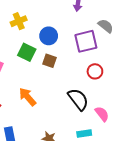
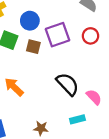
purple square: (86, 41) -> (57, 35), moved
red circle: (95, 71) -> (91, 36), moved

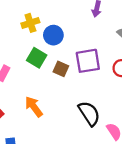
blue circle: (30, 21) -> (53, 35), moved

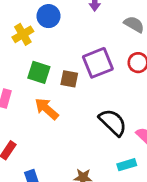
blue circle: (53, 35) -> (48, 16), moved
orange arrow: (34, 107) -> (47, 109), moved

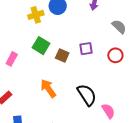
purple square: (98, 63) -> (86, 49), size x0.6
orange arrow: (47, 109) -> (48, 88), moved

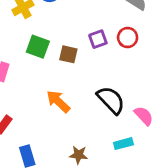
red circle: (115, 55) -> (128, 37), moved

